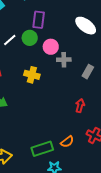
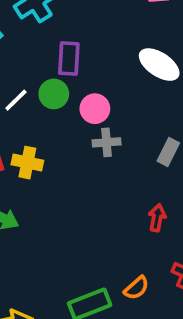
gray cross: (64, 60) -> (107, 142), moved
yellow cross: (32, 75) -> (27, 163), moved

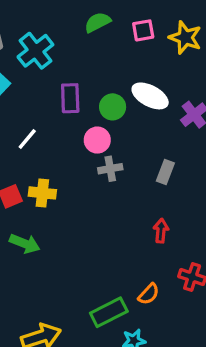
green circle: (54, 94) -> (113, 107), moved

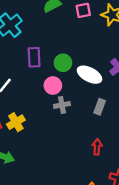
white ellipse: (150, 96) -> (89, 75), moved
yellow cross: (42, 193) -> (16, 122), turned -36

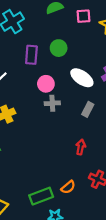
green circle: (63, 63) -> (59, 48), moved

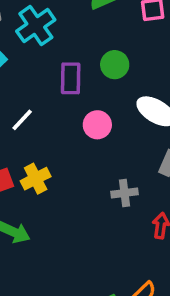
gray cross: (52, 103) -> (125, 193), moved

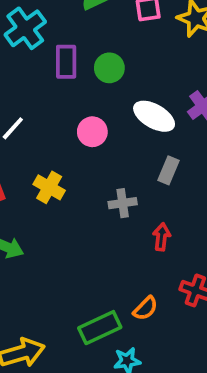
purple rectangle: (71, 78) -> (66, 62), moved
yellow cross: (36, 179) -> (49, 187), moved, turned -32

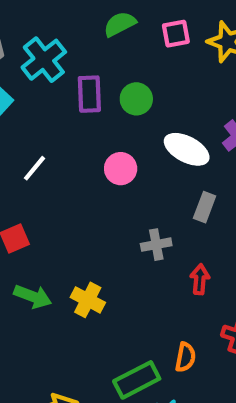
yellow cross: (49, 187) -> (88, 300), moved
orange semicircle: (146, 308) -> (185, 357), turned -32

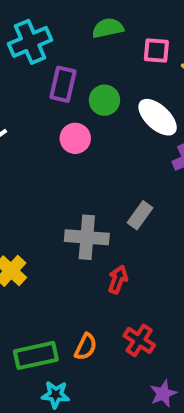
white ellipse: (187, 149) -> (158, 117), moved
pink circle: (121, 169) -> (75, 138), moved
gray cross: (156, 245) -> (87, 237), size x1.5

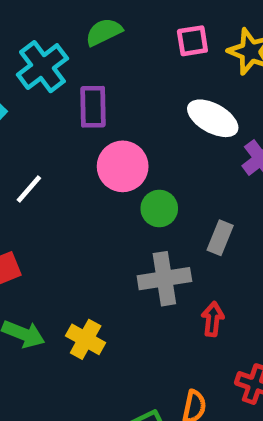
green semicircle: (108, 28) -> (104, 32), moved
green circle: (104, 100) -> (159, 208), moved
pink circle: (75, 138) -> (123, 166), size x1.4

